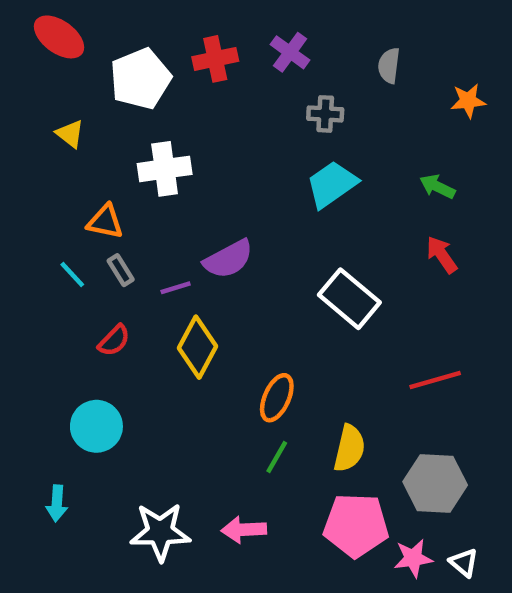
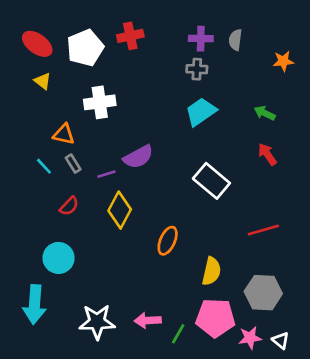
red ellipse: (59, 37) -> (37, 44), moved
purple cross: (290, 52) -> (201, 39), moved, turned -35
green line: (277, 457) -> (178, 334), moved
cyan arrow: (57, 503) -> (35, 305), size x1.8

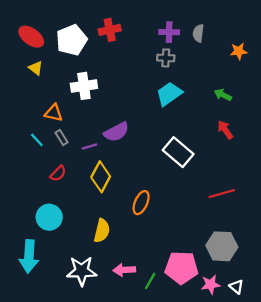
yellow semicircle: (211, 271) -> (102, 231), moved

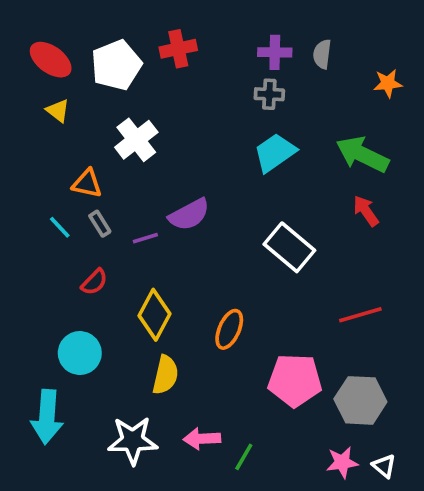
white cross: (84, 86) -> (136, 140), turned -30
green arrow: (223, 95) -> (362, 154), size x1.8
yellow diamond: (101, 177) -> (155, 315), moved
pink pentagon: (181, 268) -> (295, 380), moved

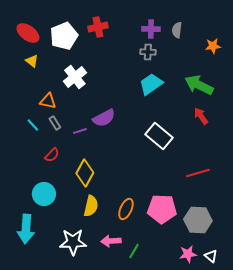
orange ellipse: (229, 329) -> (126, 209), moved

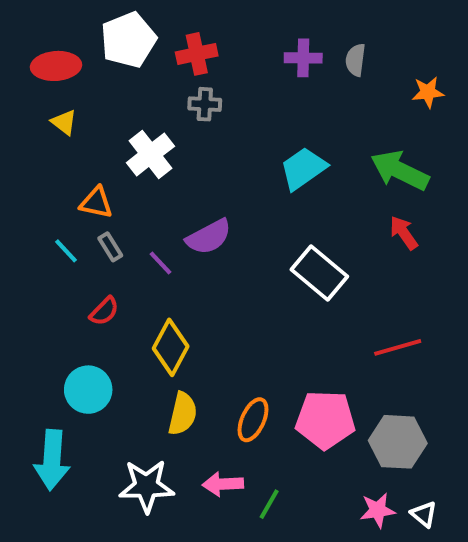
red ellipse: (28, 33) -> (56, 66), turned -40
white pentagon: (64, 36) -> (128, 40), moved
gray cross: (148, 52) -> (205, 104), moved
purple line: (80, 131) -> (161, 263), turned 64

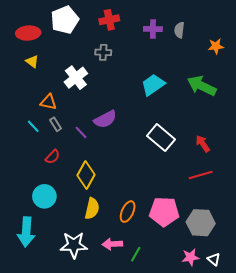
red cross: (197, 54) -> (109, 20), moved
red arrow: (404, 233) -> (203, 144), moved

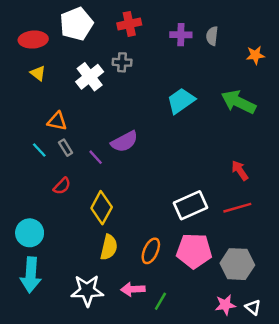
white cross: (76, 78) -> (90, 77), moved
white rectangle: (161, 138) -> (190, 205), moved, turned -64
cyan circle: (44, 196) -> (30, 233), moved

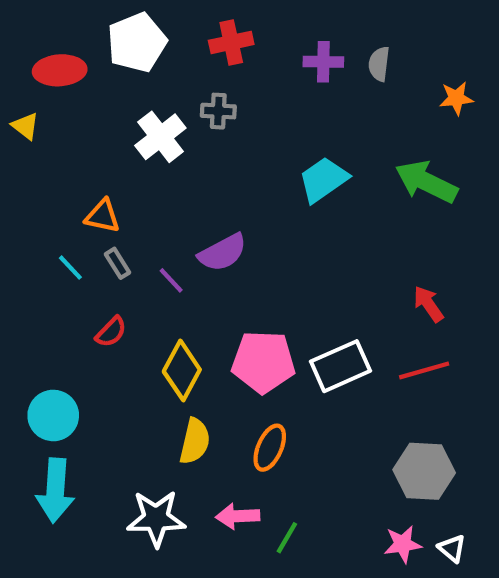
yellow triangle: (38, 73) -> (25, 126), moved
pink pentagon: (194, 251) -> (263, 362), moved

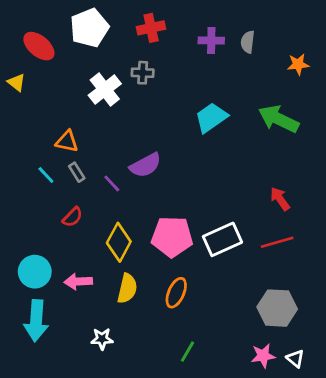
red ellipse: (60, 70) -> (39, 46), turned 44
pink arrow: (238, 516) -> (78, 281), moved
white star: (156, 518) -> (102, 339), size x0.6

